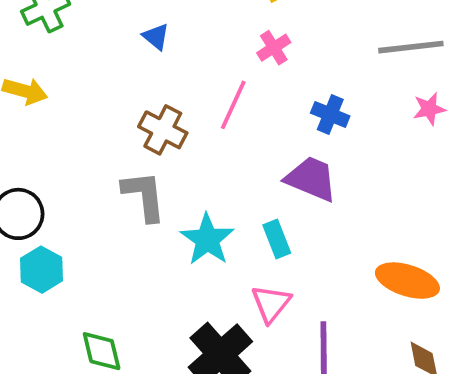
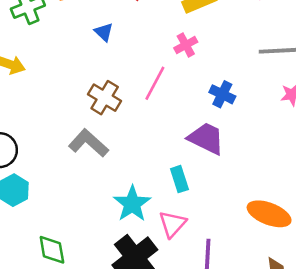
gray L-shape: (144, 196) -> (88, 143), turned -45
cyan star: (207, 239) -> (132, 204), moved

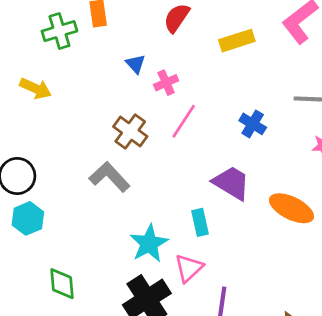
pink cross: (186, 45) -> (166, 83), moved
blue cross: (222, 94) -> (253, 124), moved
orange ellipse: (269, 214) -> (291, 208), moved

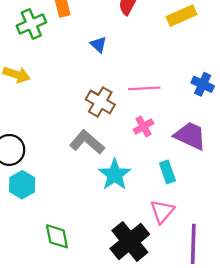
pink cross: (166, 83) -> (143, 127), moved
pink line: (184, 121) -> (144, 88), turned 60
cyan star: (149, 243) -> (115, 175), moved

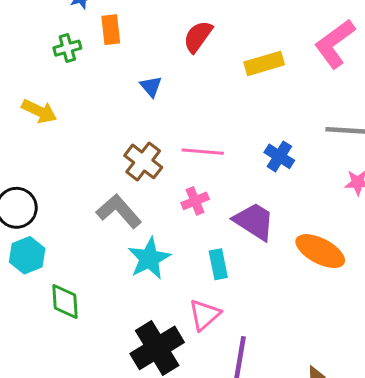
green cross: (31, 24) -> (67, 48), size x0.7
green diamond: (57, 236) -> (65, 301), moved

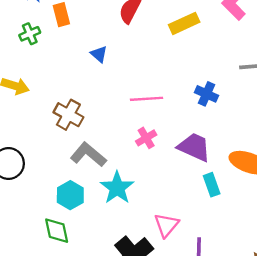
brown cross: (143, 161) -> (68, 115), moved
cyan hexagon: (27, 255) -> (70, 195), moved
cyan rectangle: (218, 264) -> (212, 185), moved

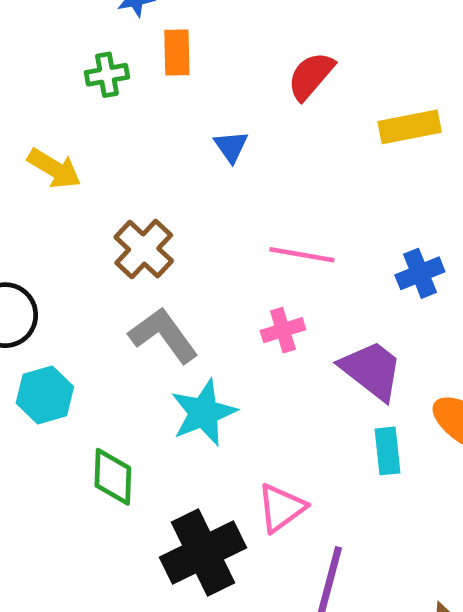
blue cross: (206, 94) -> (420, 273), turned 30
cyan hexagon: (70, 195) -> (45, 395), moved
green diamond: (57, 231) -> (113, 477), moved

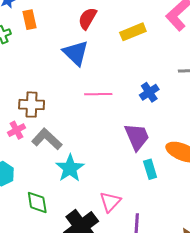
blue triangle: (231, 146) -> (76, 53), moved, size x1.8
brown cross: (144, 249) -> (32, 105), turned -30
pink cross: (283, 330) -> (17, 130), moved
purple trapezoid: (372, 370) -> (137, 137), turned 40

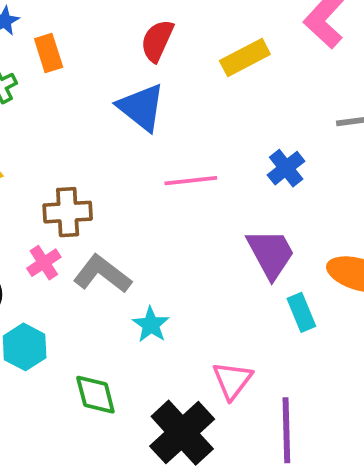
cyan star: (70, 168) -> (151, 325), size x0.7

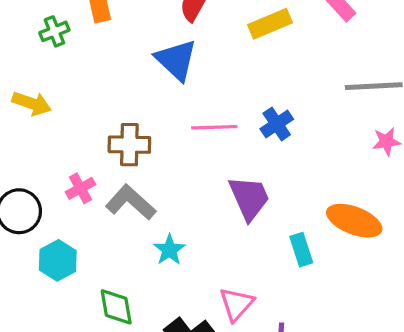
blue cross: (286, 168) -> (277, 124), moved
brown cross: (68, 212) -> (129, 145), moved
purple trapezoid: (271, 254) -> (249, 198), moved

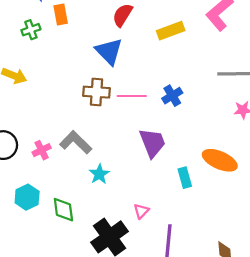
brown cross: (129, 145) -> (97, 92), moved
pink cross: (81, 188) -> (42, 150), moved
cyan hexagon: (58, 260) -> (27, 197), moved
pink triangle: (236, 304) -> (141, 211), size x0.7

